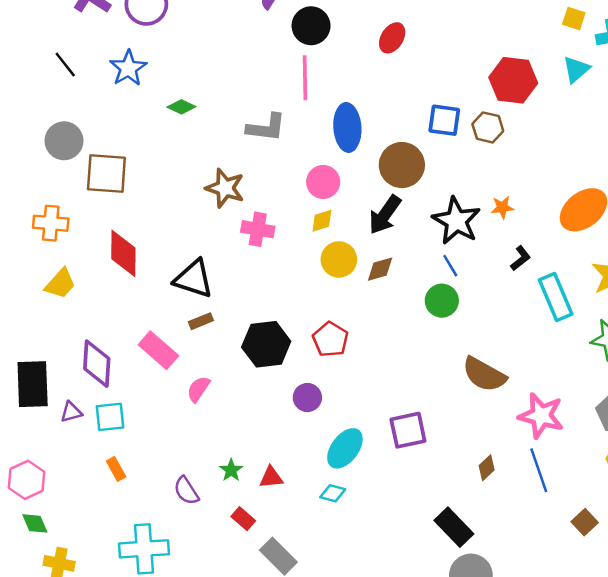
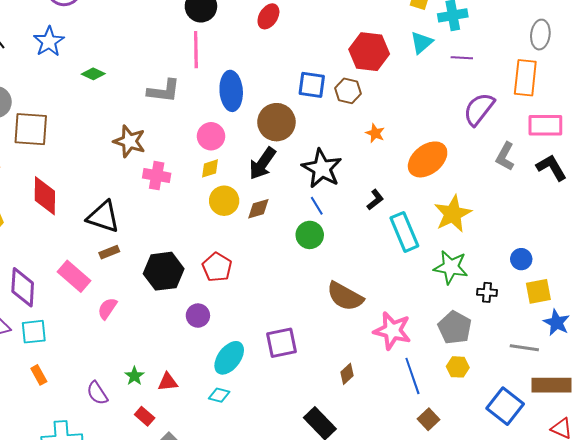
orange star: (502, 207) -> (375, 133), moved, turned 30
blue line: (539, 470) -> (412, 376), moved

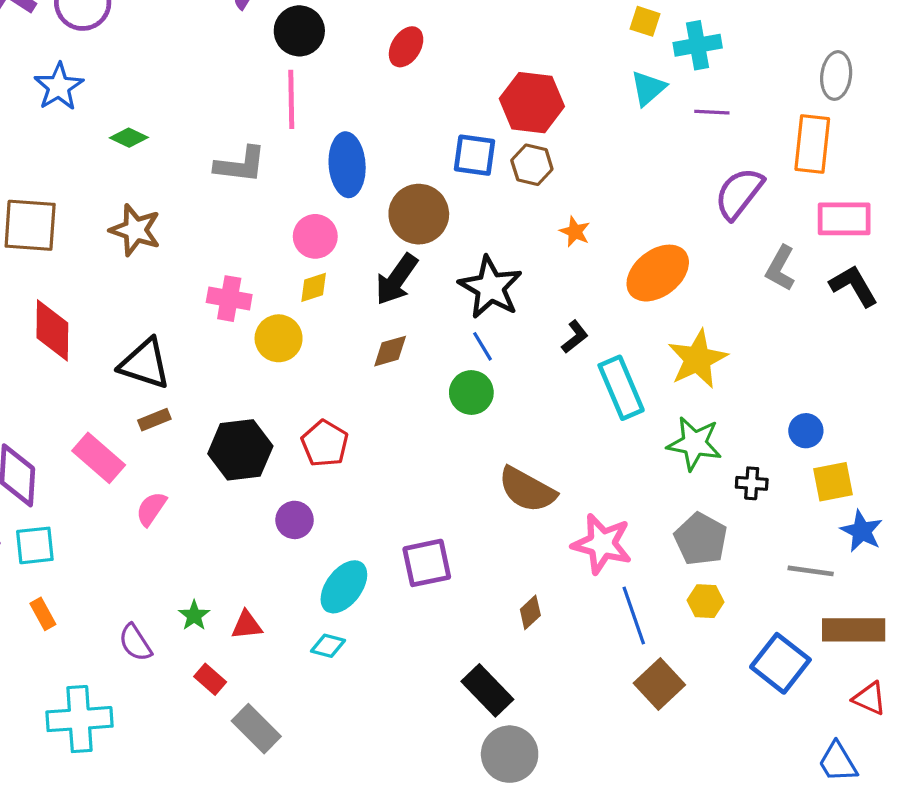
red hexagon: (369, 52) -> (532, 103), moved
brown star: (129, 141) -> (135, 230), moved
yellow circle: (224, 201) -> (279, 338), moved
brown square: (429, 419) -> (659, 684), size x1.4

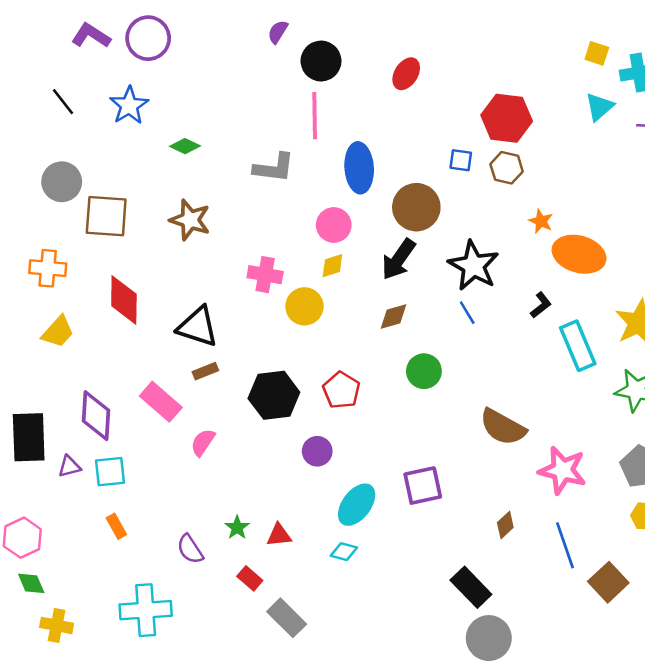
blue square: (475, 155) -> (461, 160), size x0.7
orange ellipse: (658, 273) -> (579, 254), moved, turned 54
green circle: (471, 392) -> (424, 371), moved
blue line: (634, 616) -> (565, 545), moved

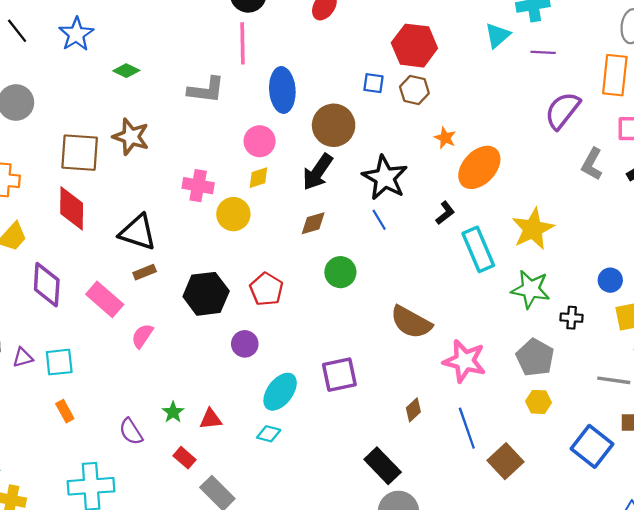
brown square: (106, 216) -> (80, 153), moved
orange ellipse: (579, 254) -> (479, 167), turned -63
purple diamond: (96, 416) -> (47, 285), moved

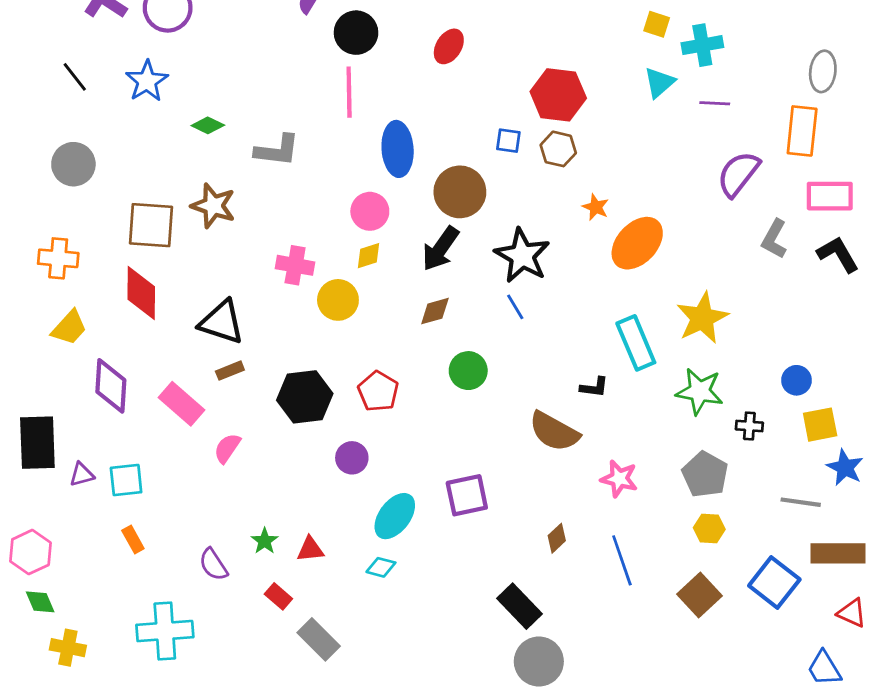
gray L-shape: (206, 90) -> (277, 150), moved
black L-shape: (445, 213) -> (594, 387), moved, turned 45
pink star: (465, 361) -> (619, 479), size x0.7
brown square: (506, 461) -> (700, 595), moved

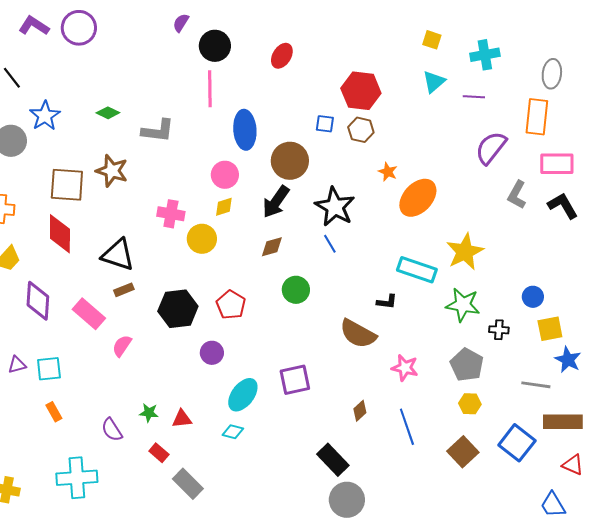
cyan cross: (702, 45) -> (485, 55), moved
blue star: (147, 81) -> (45, 116), moved
cyan rectangle: (636, 343) -> (417, 270), turned -48
green star: (265, 541) -> (149, 413), turned -30

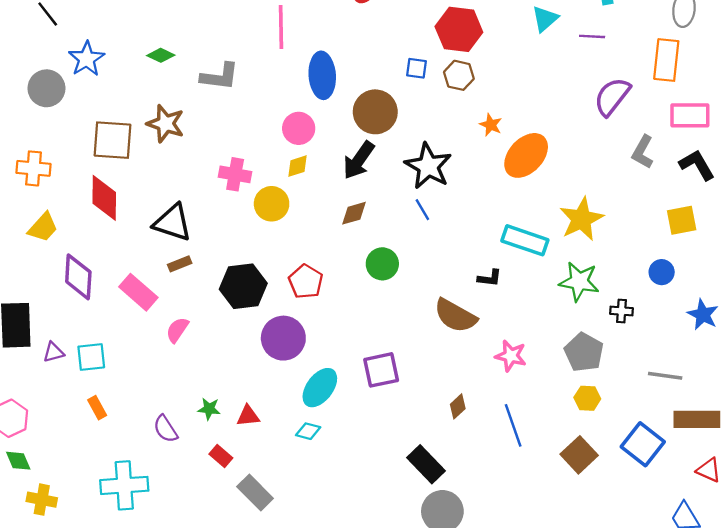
yellow square: (550, 329) -> (682, 220), moved
purple circle: (212, 353) -> (283, 338), size x1.6
blue star: (568, 360) -> (703, 315), moved

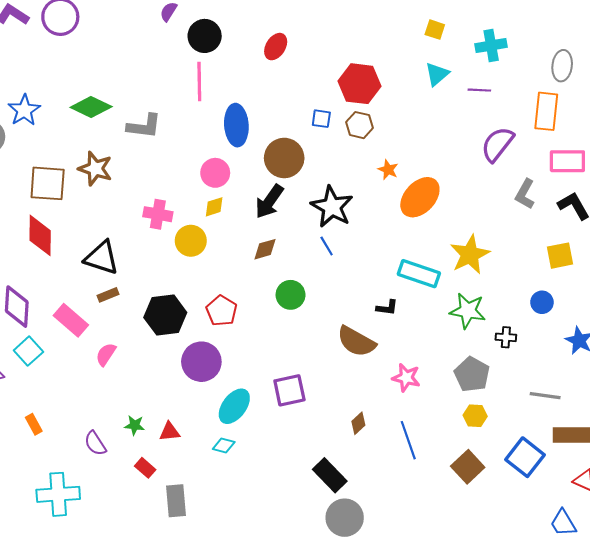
green diamond: (161, 55) -> (91, 107), size x1.6
cyan square: (91, 357) -> (28, 351), moved, turned -36
gray rectangle: (255, 492) -> (176, 501), turned 40

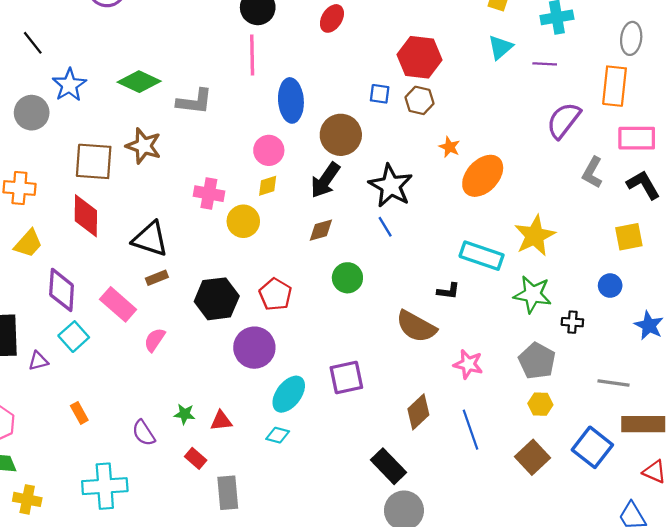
brown diamond: (358, 423) -> (418, 412), size x1.5

